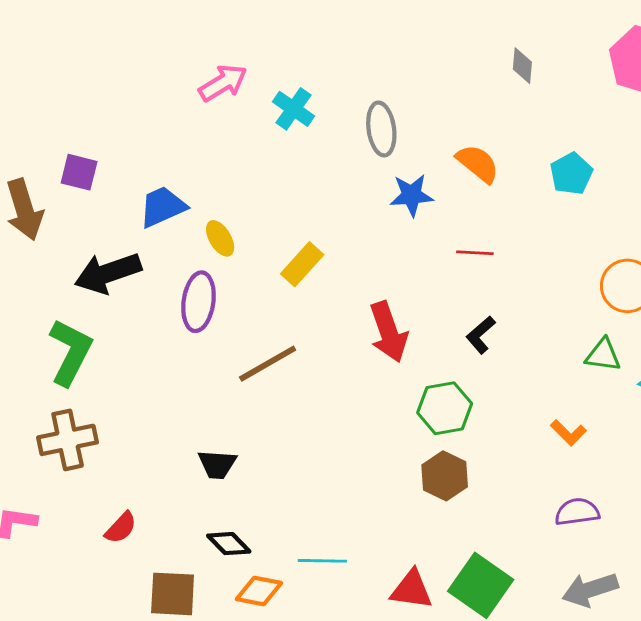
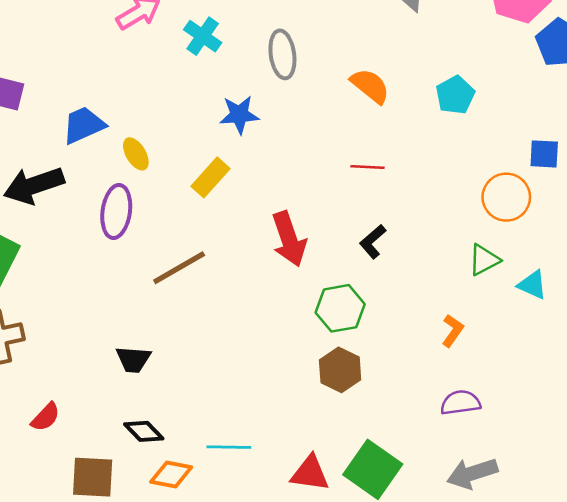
blue star: (412, 195) -> (239, 115), moved
green triangle: (603, 355) -> (484, 260), turned -36
orange L-shape: (568, 433) -> (453, 331), turned -100

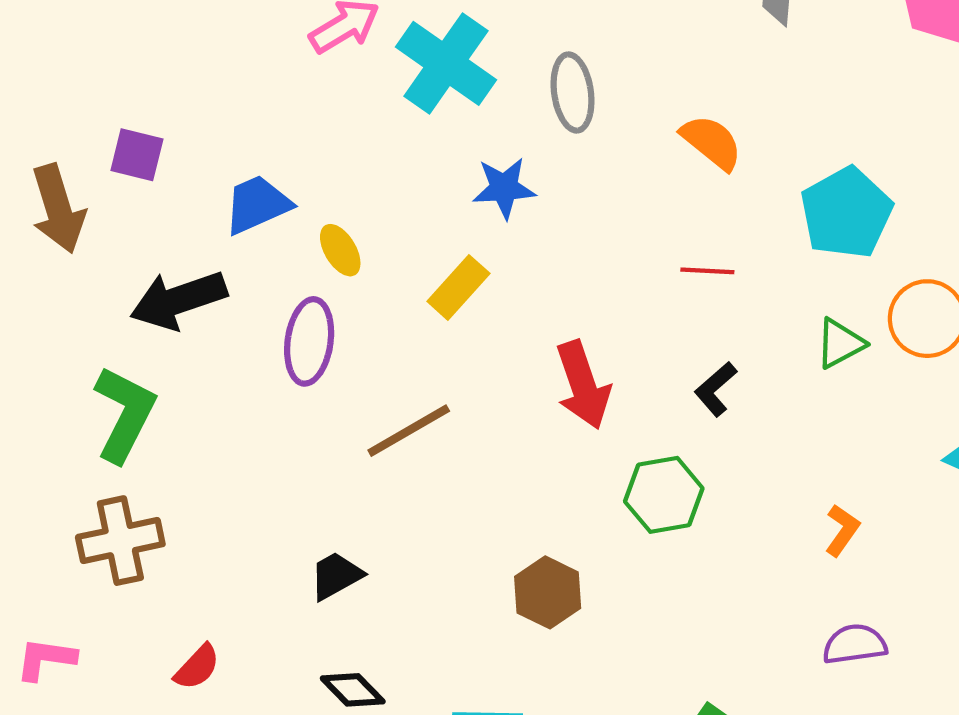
cyan cross: (203, 36) -> (446, 63), size x1.6
cyan pentagon: (455, 95) -> (846, 213), moved, size x1.5
green triangle: (484, 260) -> (840, 343), moved
black trapezoid: (133, 359) -> (336, 576), turned 147
brown hexagon: (340, 370) -> (548, 592), moved

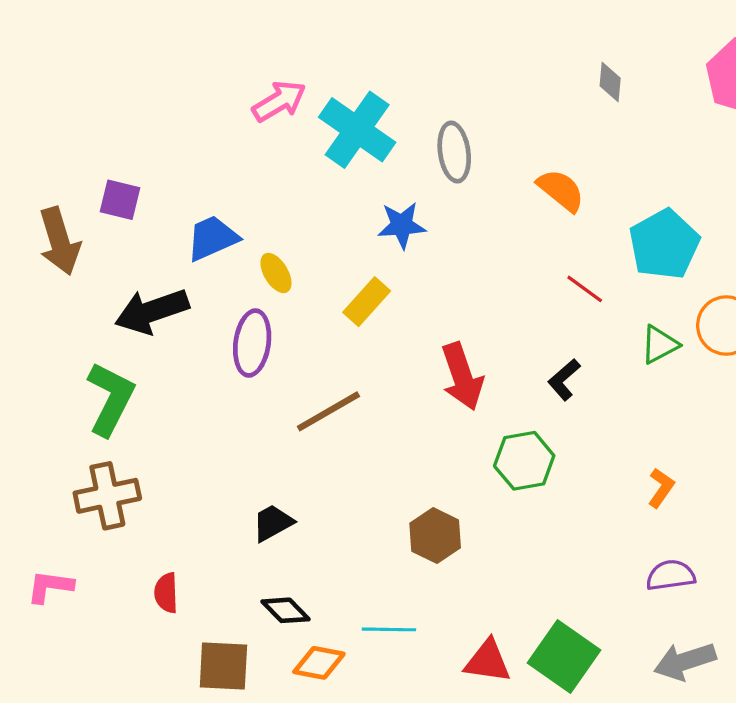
red line: (707, 271) -> (585, 289), moved, turned 33
red semicircle: (197, 667) -> (166, 593), turned 135

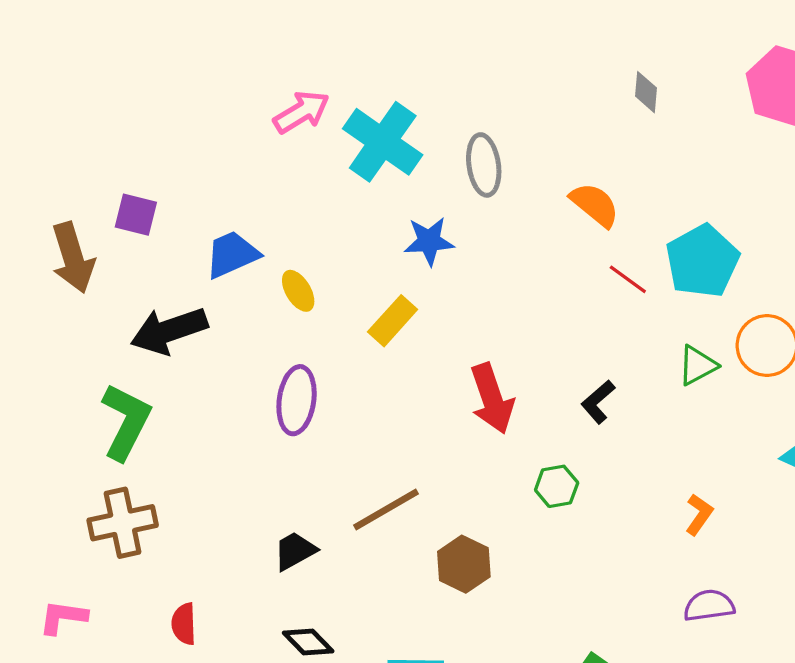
red line: (585, 289) -> (628, 279), moved
purple ellipse: (252, 343) -> (297, 400), moved
brown line: (328, 411) -> (386, 510), moved
green hexagon: (524, 461) -> (557, 486), size x0.7

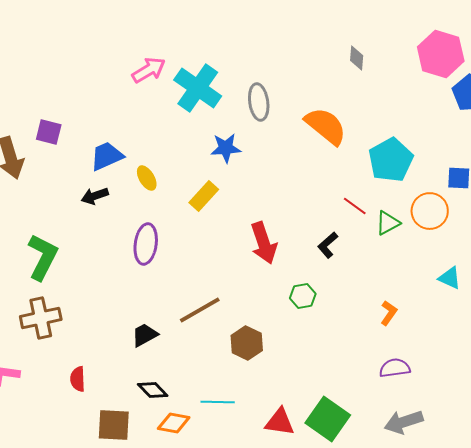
orange semicircle: (595, 205) -> (326, 126), size x1.4
red line: (628, 279) -> (355, 206), moved
black arrow: (169, 331) -> (95, 196), moved, size x0.6

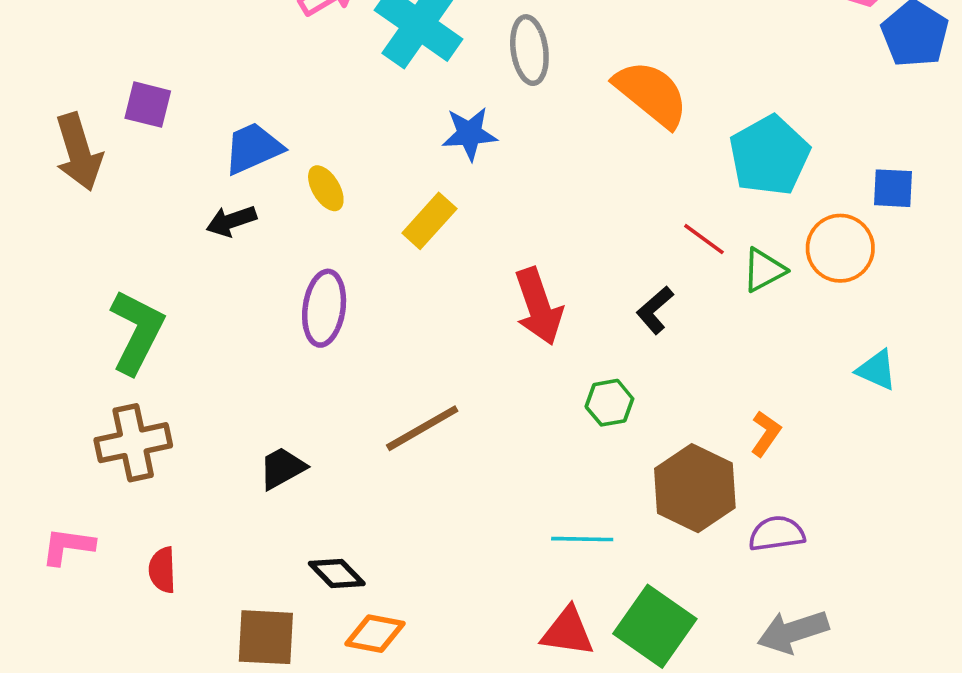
black trapezoid: (145, 335) -> (282, 468), moved
brown hexagon: (247, 343) -> (695, 488), moved, size x1.4
red semicircle: (78, 379) -> (162, 570), moved
cyan line: (218, 402) -> (582, 539), moved

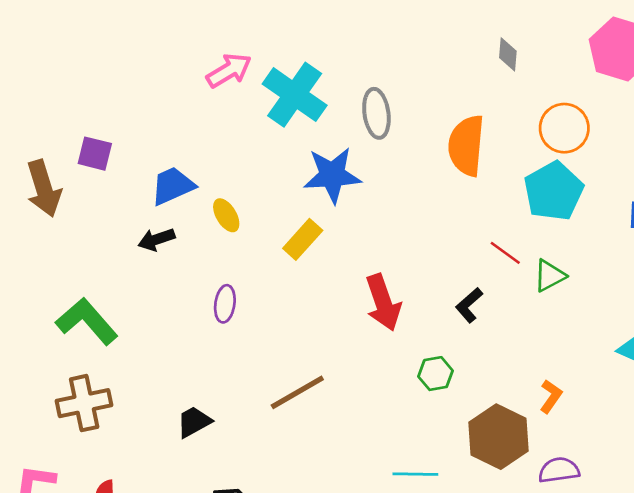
orange semicircle: (651, 94) -> (466, 146), turned -124
blue star: (469, 134) -> (332, 175), size x1.4
orange circle: (840, 248) -> (564, 128), moved
purple ellipse: (324, 308) -> (225, 304), size x0.7
green L-shape: (137, 332) -> (87, 321), turned -68

